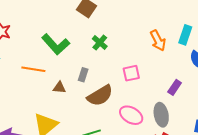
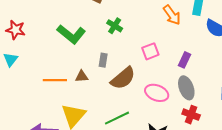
orange line: (33, 69) -> (55, 80), moved
purple rectangle: (175, 87) -> (184, 60), moved

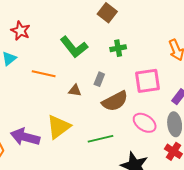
green cross: (115, 26) -> (118, 48), turned 35
pink square: (150, 51) -> (148, 81), size x1.5
orange line: (55, 80) -> (44, 74), moved

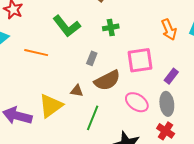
brown triangle: (75, 90) -> (77, 91), moved
green line: (100, 139) -> (93, 118), turned -55

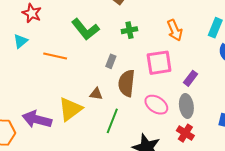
orange arrow: (169, 30) -> (175, 30), moved
brown semicircle: (107, 80) -> (127, 83), turned 124

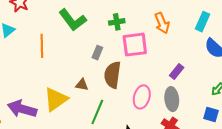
orange line: (55, 56) -> (42, 46), turned 75
pink square: (159, 63) -> (135, 45), moved
pink ellipse: (156, 105) -> (142, 97), turned 70

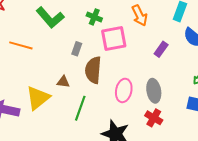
green cross: (117, 22) -> (94, 17), turned 35
orange line: (42, 46) -> (21, 45), turned -70
purple rectangle: (177, 71) -> (161, 49), moved

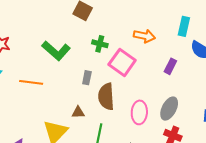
orange arrow: (140, 15) -> (144, 36), turned -45
pink square: (114, 39) -> (122, 62), turned -36
gray ellipse: (154, 91) -> (169, 109), turned 45

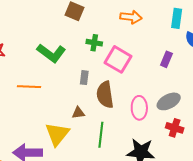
orange arrow: (144, 36) -> (131, 17), moved
gray ellipse: (169, 109) -> (169, 101), turned 40

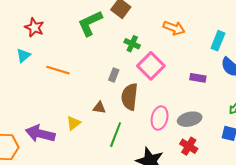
green L-shape: (51, 53) -> (90, 23), moved, turned 104
purple rectangle: (166, 59) -> (198, 78), turned 63
yellow triangle: (57, 134) -> (74, 123), size x0.6

